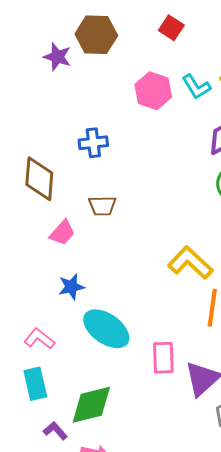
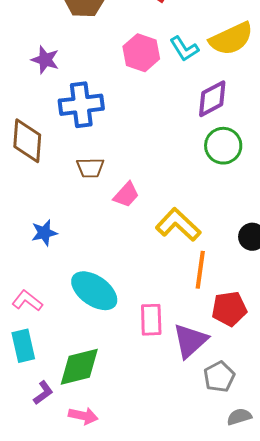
purple star: (57, 57) -> (45, 60), moved
blue cross: (93, 143) -> (81, 105), size x1.5
pink trapezoid: (62, 233) -> (126, 195), moved
blue star: (71, 287) -> (44, 233), moved
purple L-shape: (55, 431) -> (43, 393), turned 95

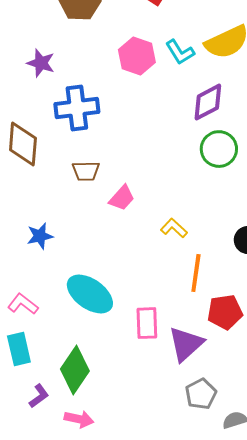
yellow L-shape: (178, 225) -> (174, 228), size x0.6
green diamond: (79, 367) -> (75, 370), turned -42
gray pentagon: (219, 377) -> (201, 394), moved

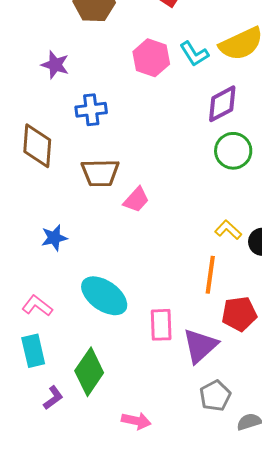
blue cross: (77, 108) -> (91, 110), size x0.7
brown trapezoid: (86, 171) -> (100, 173), size x1.4
yellow L-shape: (174, 228) -> (228, 230), moved
pink arrow: (79, 419) -> (136, 421), moved

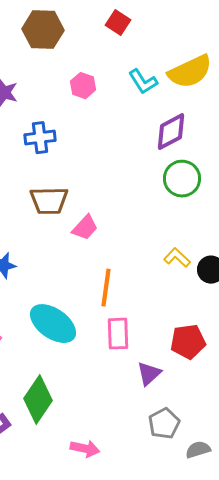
pink hexagon: (151, 58) -> (83, 86), moved, size x0.7
orange line: (210, 275) -> (106, 288), moved
pink rectangle: (161, 325) -> (118, 334), moved
purple triangle: (200, 346) -> (149, 374), size x0.7

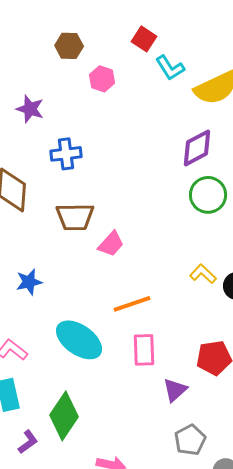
brown hexagon: (43, 30) -> (69, 46), size x0.7
cyan L-shape: (143, 82) -> (170, 68), moved
pink hexagon: (83, 86) -> (102, 79), moved
orange line: (106, 288) -> (132, 304), turned 63

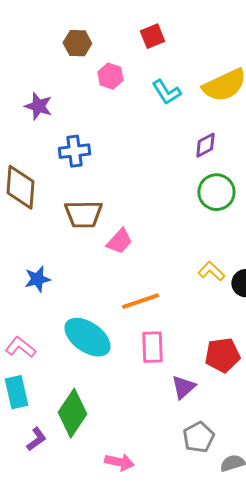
red square: (144, 39) -> (152, 36), turned 35
cyan L-shape: (170, 68) -> (166, 92), moved
purple diamond: (197, 148) -> (205, 145), size x0.7

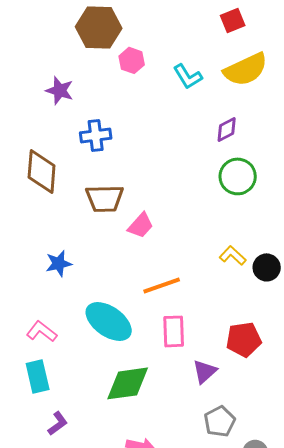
red square: (152, 36) -> (233, 20), moved
brown hexagon: (77, 43) -> (99, 27), size x1.6
green diamond: (72, 413) -> (128, 383), moved, turned 48

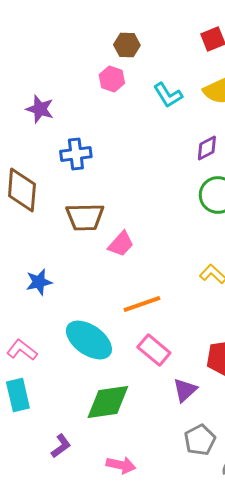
brown hexagon: (99, 27) -> (127, 45), moved, size x0.6
pink rectangle: (174, 331) -> (154, 350), turned -48
purple L-shape: (58, 423) -> (61, 446), moved

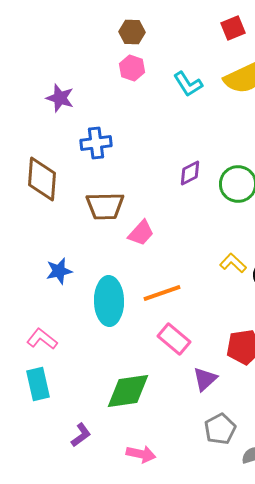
brown hexagon: (127, 45) -> (132, 32), moved
purple diamond: (207, 148) -> (190, 173), moved
cyan ellipse: (89, 340) -> (109, 301), moved, turned 54

